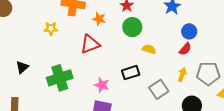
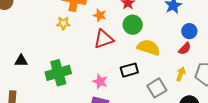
yellow star: (51, 29) -> (63, 23), moved
red triangle: (90, 44) -> (104, 39), moved
yellow semicircle: (149, 49) -> (149, 47), size x1.6
black triangle: (22, 67) -> (21, 61), turned 40

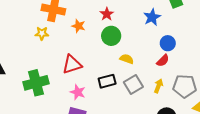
red triangle: (104, 39) -> (72, 64), moved
yellow semicircle: (149, 47) -> (127, 59), size x0.6
gray square: (157, 88) -> (133, 85), moved

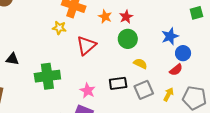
blue star: (152, 17) -> (170, 36), moved
orange star: (78, 26) -> (105, 16), moved
red triangle: (72, 64) -> (86, 45), moved, turned -30

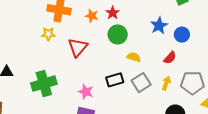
blue circle: (183, 53) -> (182, 35), moved

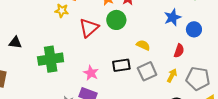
green circle: (118, 34) -> (116, 20), moved
red semicircle: (170, 58) -> (179, 51), turned -32

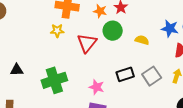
blue star: (172, 17) -> (170, 28), moved, turned -30
yellow semicircle: (143, 45) -> (142, 40), moved

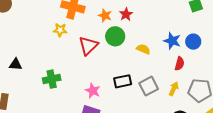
green cross: (54, 80) -> (52, 79), size x0.7

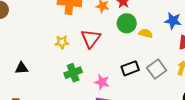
yellow star: (60, 30) -> (62, 42), moved
green circle: (115, 36) -> (127, 23), moved
green cross: (52, 79) -> (73, 73), moved

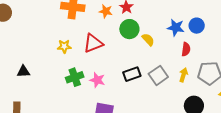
yellow semicircle: (146, 33) -> (148, 40), turned 32
red triangle: (91, 38) -> (93, 43), turned 30
pink star: (102, 82) -> (97, 80), moved

